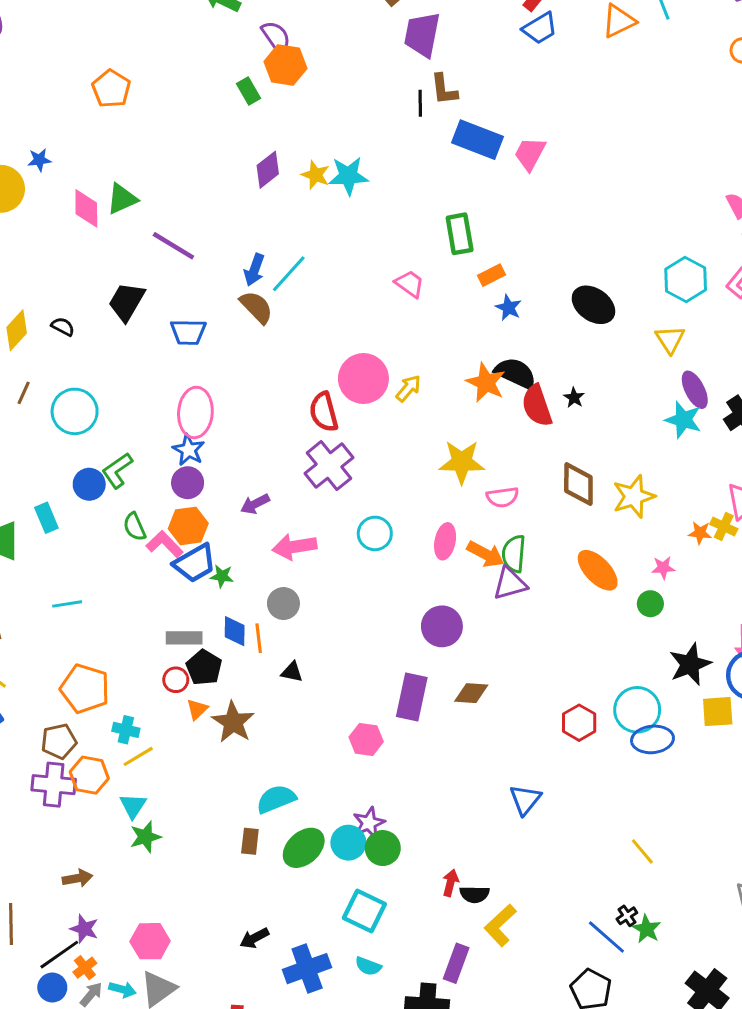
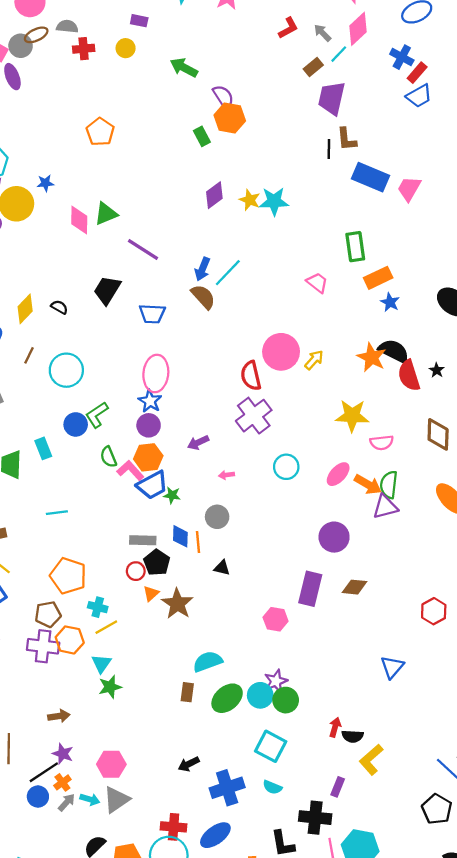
orange rectangle: (492, 275) -> (378, 278), size x1.4
pink ellipse: (445, 541) -> (338, 474), turned 30
pink arrow: (294, 547) -> (226, 475), size x0.5
purple rectangle: (456, 963) -> (338, 787), size x0.7

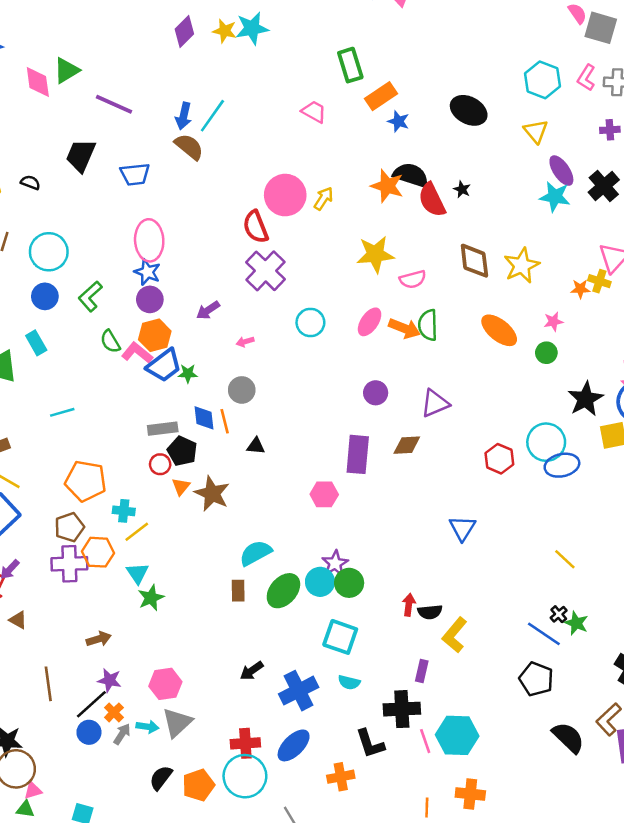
blue circle: (76, 424) -> (45, 296), moved
purple triangle: (385, 507) -> (435, 403), moved
purple circle: (334, 537) -> (376, 393), size x0.7

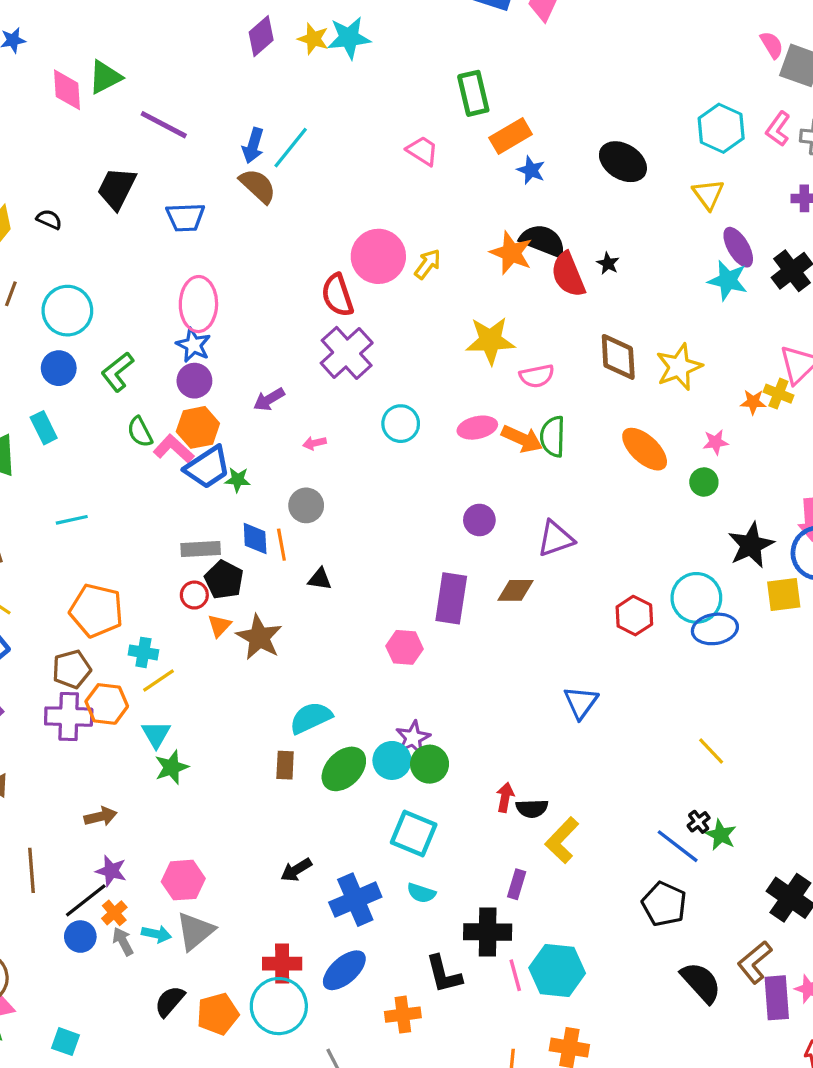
pink ellipse: (370, 322) -> (477, 428), turned 40
gray arrow: (122, 734) -> (123, 941), turned -65

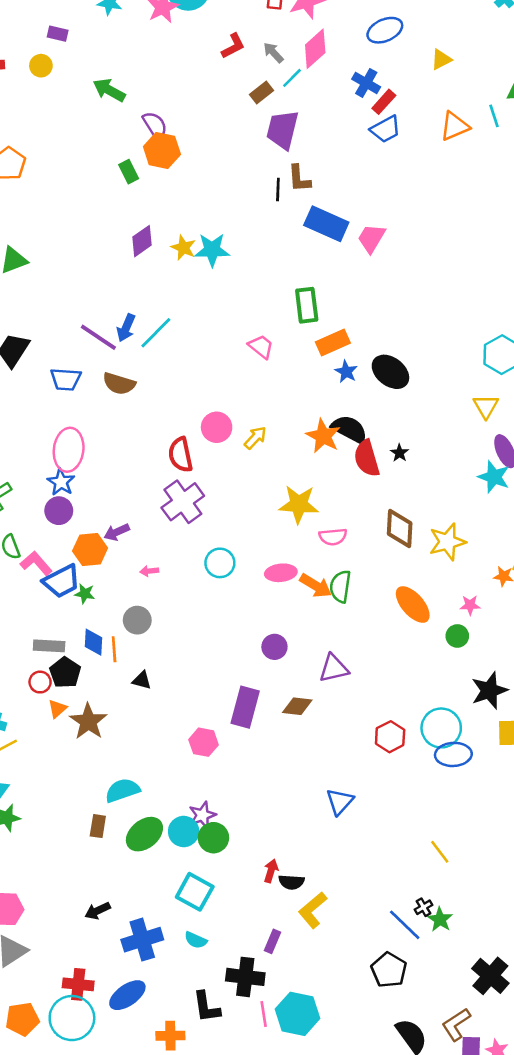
purple line: (164, 125) -> (98, 337), moved
black ellipse: (623, 162) -> (390, 372), moved
brown semicircle: (258, 186) -> (119, 384), moved, turned 148
pink circle: (378, 256) -> (217, 427), size x0.7
orange hexagon: (198, 427) -> (90, 549), moved

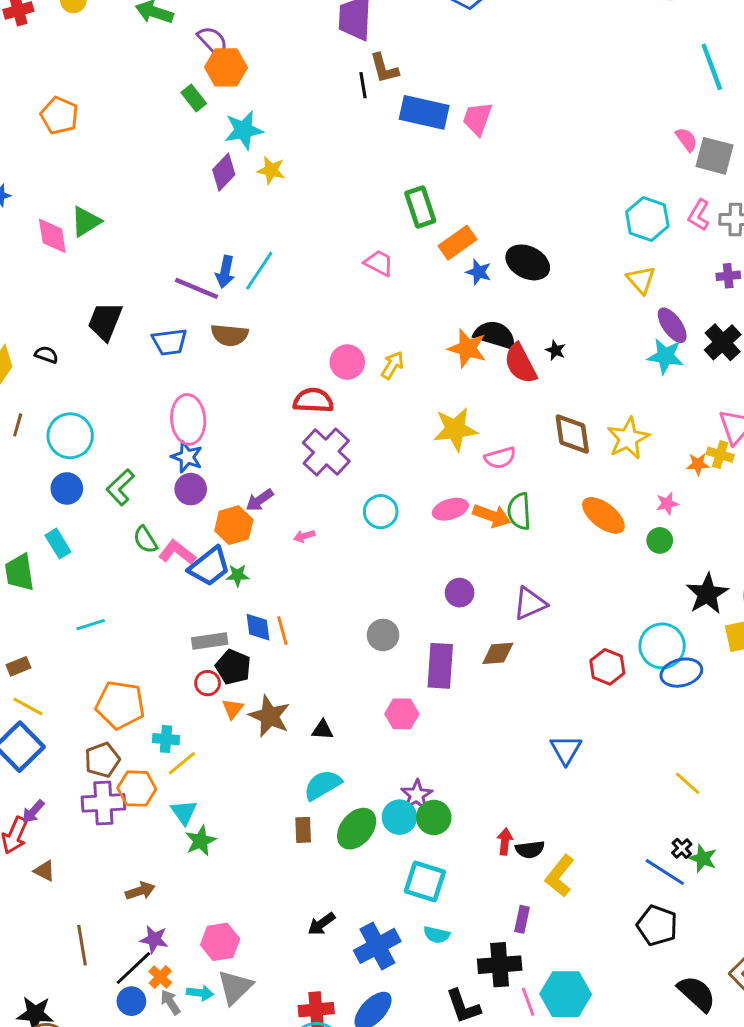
cyan star: (212, 250) -> (244, 130), moved
red semicircle: (181, 455) -> (313, 400), turned 116
gray circle: (137, 620) -> (383, 635), moved
black triangle: (142, 680) -> (323, 730), moved

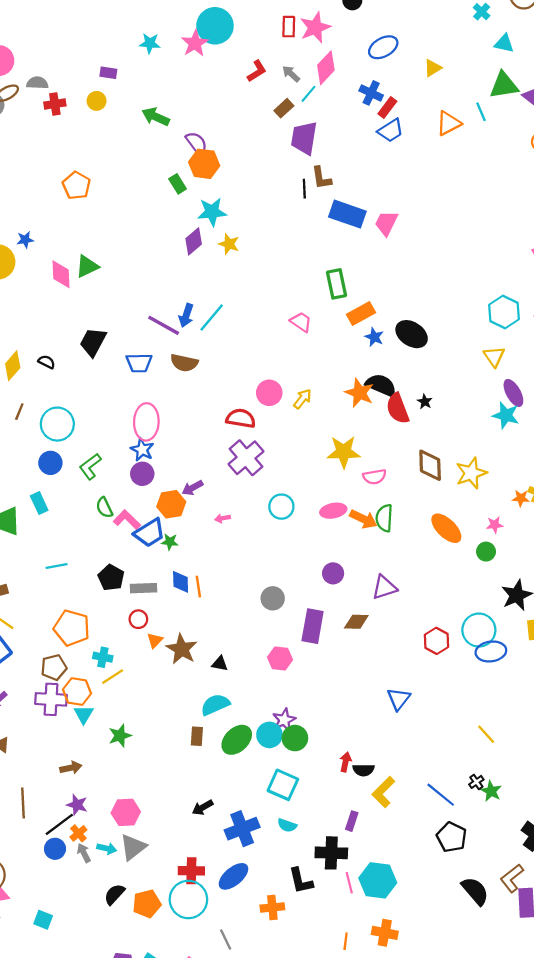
black pentagon: (233, 667) -> (111, 578), moved
cyan triangle: (184, 812) -> (84, 714), moved
blue line: (665, 872) -> (441, 795), moved

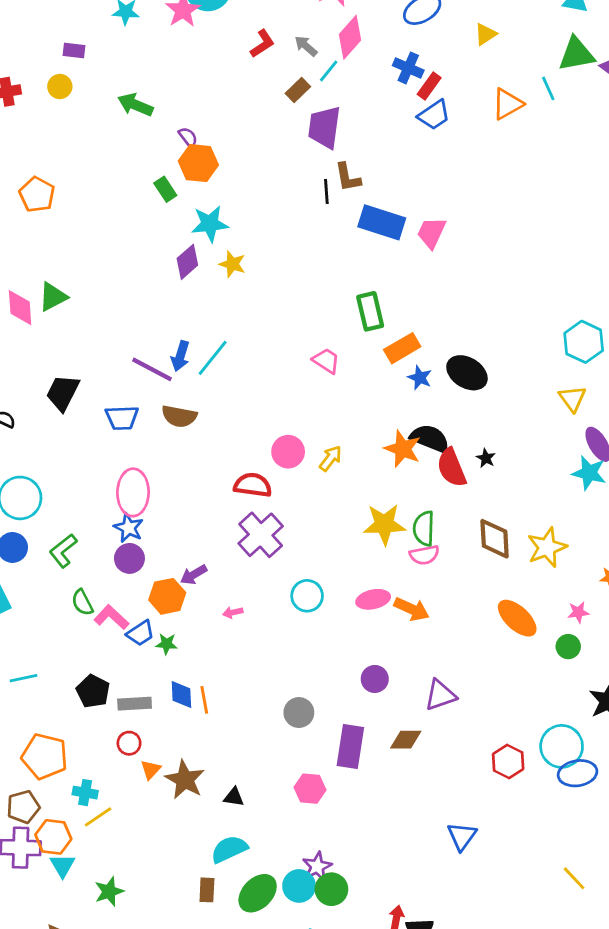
purple semicircle: (197, 143) -> (188, 137), size x0.7
green semicircle: (384, 518) -> (424, 528), moved
blue trapezoid: (150, 533) -> (141, 633), size x0.7

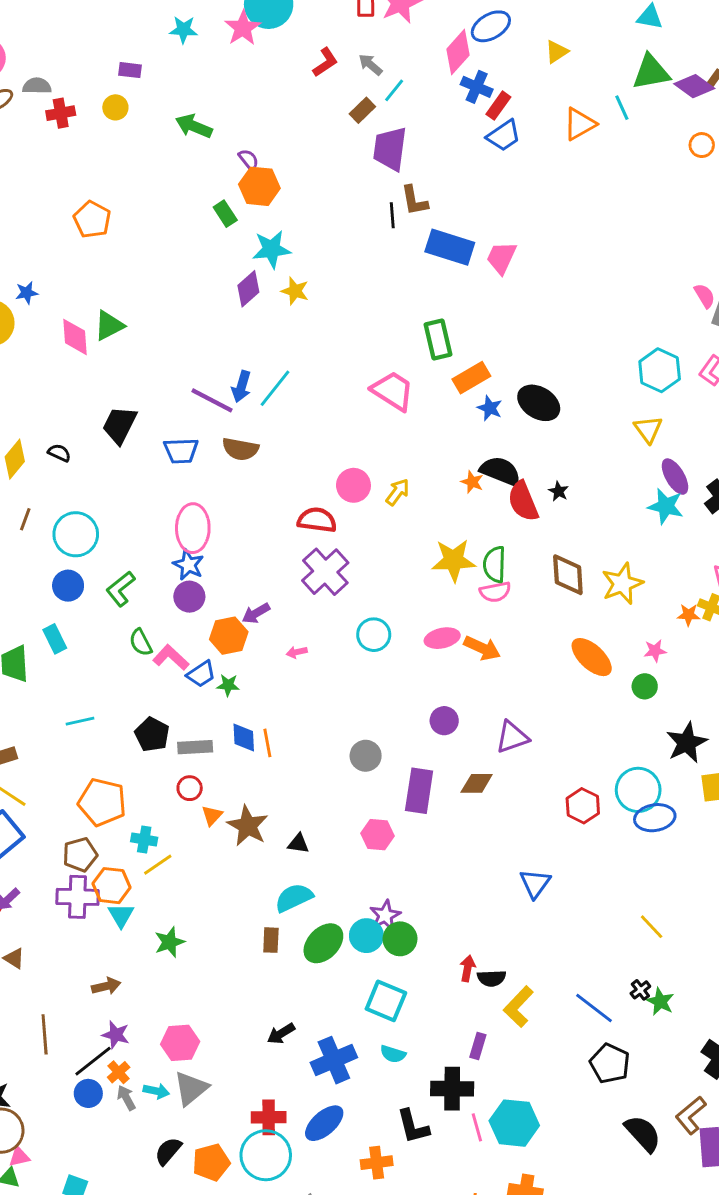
pink diamond: (350, 37) -> (458, 52), moved
pink trapezoid: (326, 361) -> (393, 391), size x1.5
orange star: (403, 449) -> (472, 482), size x0.6

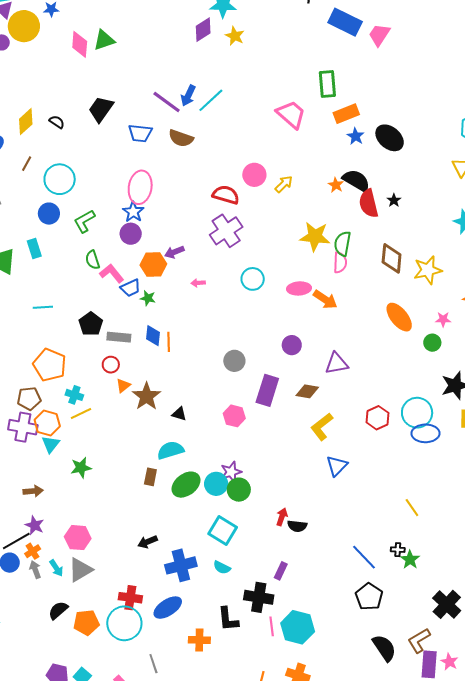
pink semicircle: (495, 592) -> (340, 262), turned -85
black cross: (640, 990) -> (398, 550), turned 32
yellow L-shape: (518, 1007) -> (322, 427), moved
cyan arrow: (156, 1091) -> (56, 568), turned 36

